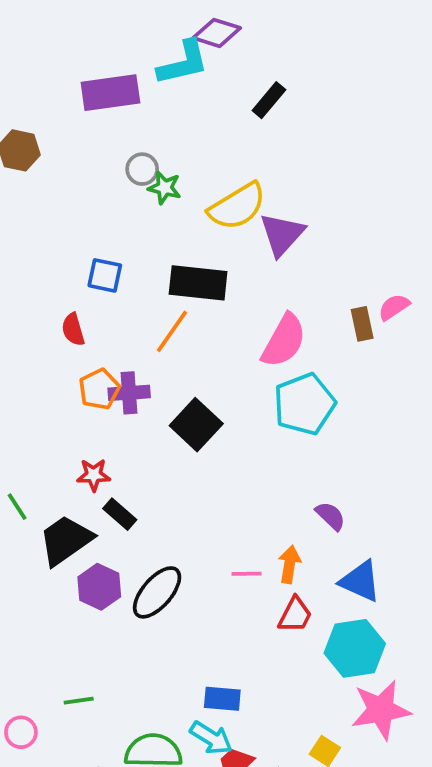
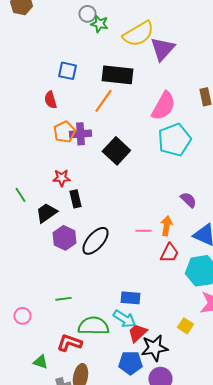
black rectangle: (120, 514) -> (75, 199), turned 36
black trapezoid: (66, 540) -> (46, 213), size x0.7
green line: (79, 701) -> (63, 299), moved

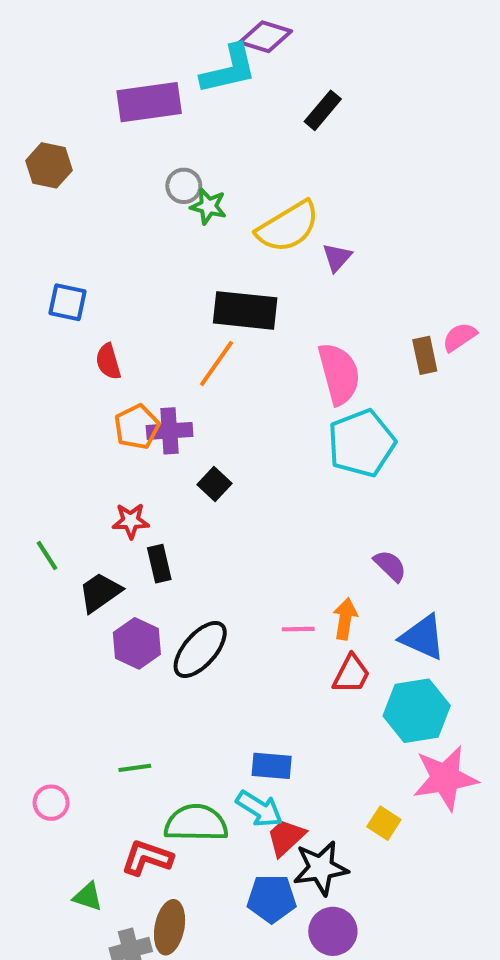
purple triangle: (162, 49) -> (337, 257), size x0.6
blue square: (67, 71) -> (67, 302), moved
pink semicircle: (163, 106) -> (339, 374), turned -44
black square: (116, 151) -> (214, 484), moved, size x0.6

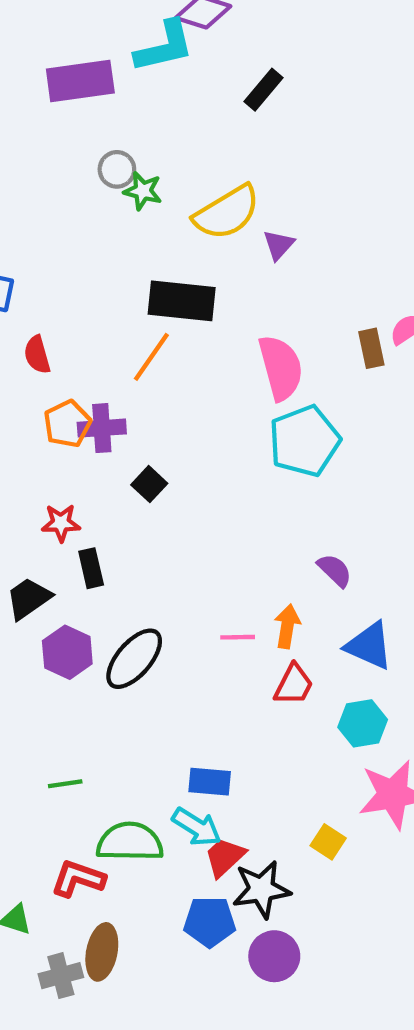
cyan hexagon: (417, 711) -> (363, 723), size x0.7

